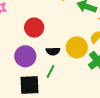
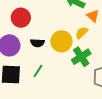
green line: (50, 71) -> (38, 71), moved

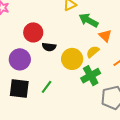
black semicircle: (37, 43) -> (49, 47), moved

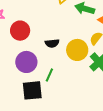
red circle: (33, 32) -> (20, 31), moved
green line: (47, 87) -> (49, 75), moved

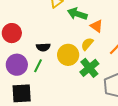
green line: (49, 75) -> (38, 66), moved

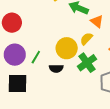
black semicircle: (43, 47) -> (56, 69), moved

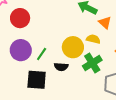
yellow semicircle: (86, 39) -> (93, 39), turned 56
black square: (18, 84) -> (37, 80), moved

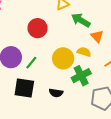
red circle: (20, 18) -> (38, 28), moved
black semicircle: (61, 67) -> (56, 93), moved

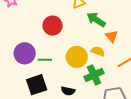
green line: (31, 63) -> (45, 60), turned 48
black square: (24, 88) -> (37, 85), turned -30

